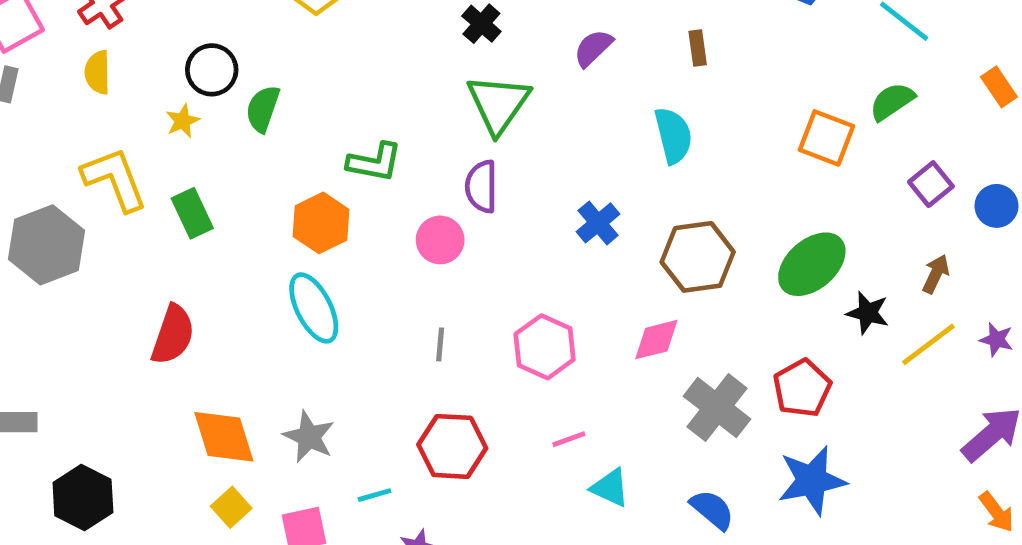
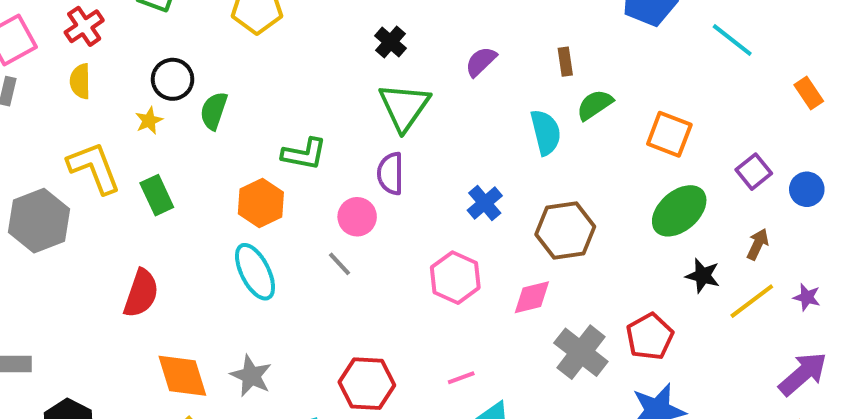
green semicircle: (892, 101) -> (595, 105), moved
green ellipse: (812, 264) -> (679, 211), moved
gray line: (440, 344) -> (339, 264), moved, turned -48
pink hexagon: (545, 347) -> (455, 278), moved

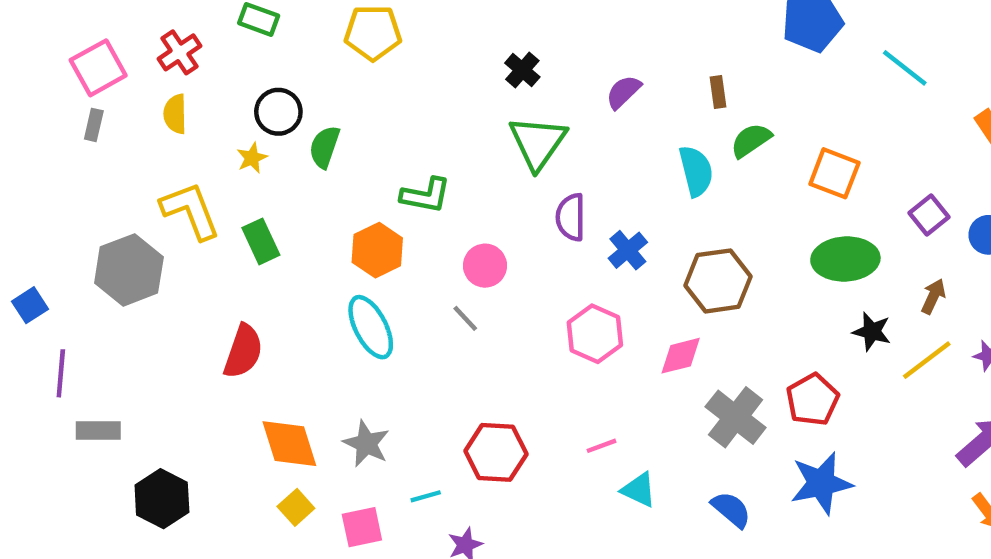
purple semicircle: (391, 174) -> (571, 217), moved
green ellipse: (679, 211) -> (845, 259), turned 38

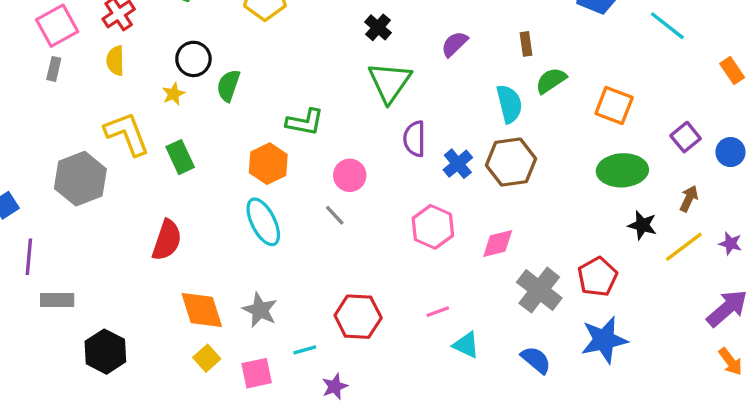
brown hexagon: (718, 281) -> (511, 162), moved

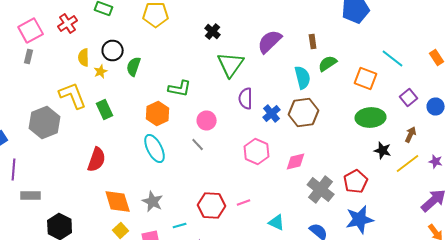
cyan line: (667, 26) -> (393, 58), moved
black cross: (378, 27) -> (213, 32), moved
purple semicircle: (454, 44) -> (270, 42), size x1.5
yellow semicircle: (115, 61) -> (84, 58), moved
pink line: (438, 312) -> (244, 202), moved

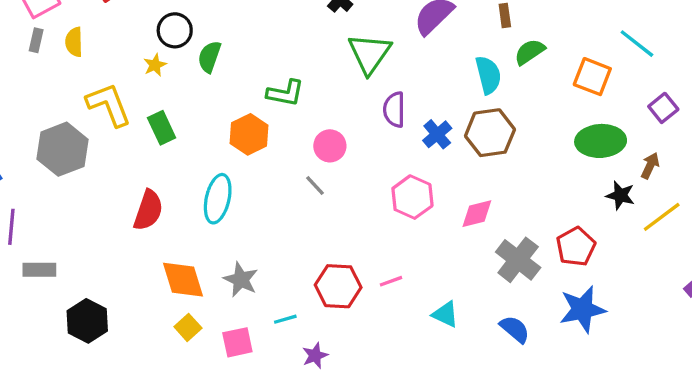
yellow semicircle: (84, 58) -> (74, 42), moved
brown arrow: (411, 134) -> (650, 166), moved
cyan ellipse: (155, 148) -> (218, 199), moved, turned 40

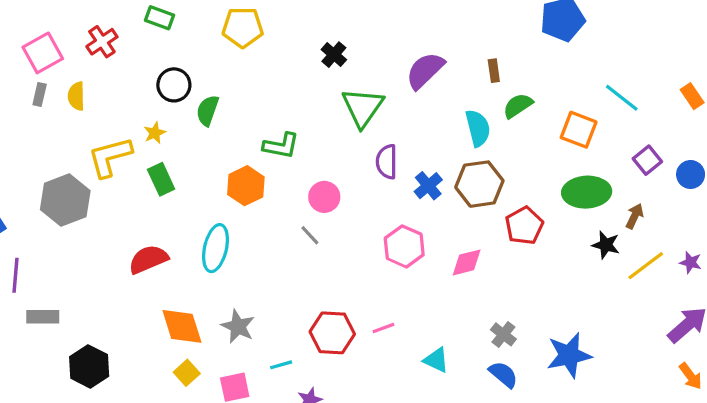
yellow star: (155, 65) -> (155, 133), moved
yellow L-shape: (109, 105) -> (110, 157), turned -84
red semicircle: (148, 210) -> (148, 259), turned -132
red pentagon: (576, 247) -> (524, 226), moved
gray cross: (518, 260) -> (503, 334), moved, size x0.6

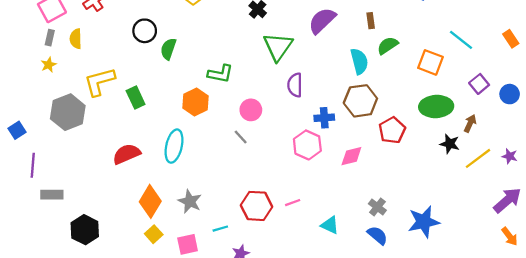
yellow star: (155, 133) -> (49, 65), moved
blue cross: (428, 186) -> (324, 118), moved, turned 36
orange diamond: (182, 326) -> (150, 201), turned 48

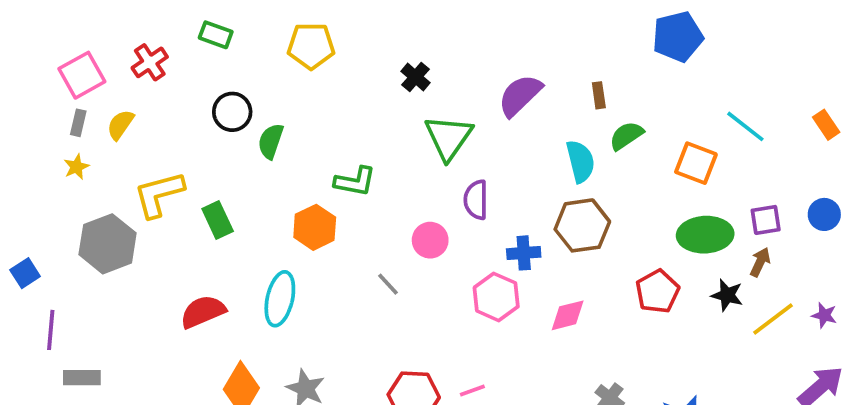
yellow semicircle: (76, 39) -> (120, 125), turned 36
purple square: (479, 84) -> (766, 220), moved, turned 30
pink circle: (251, 110) -> (430, 240), moved
red pentagon: (392, 130) -> (657, 291), moved

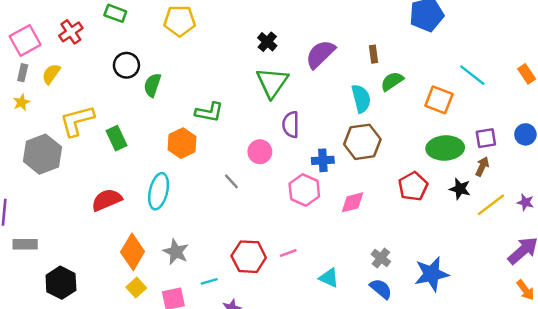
black cross: (416, 77) -> (267, 42), moved

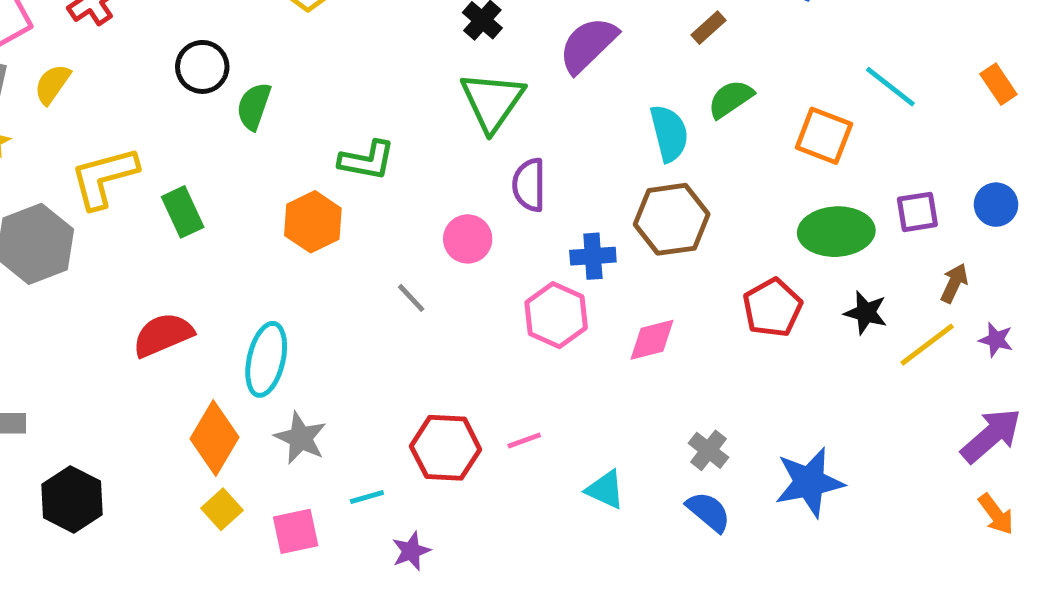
brown rectangle: (373, 54) -> (708, 28), moved, turned 56
brown arrow: (482, 167) -> (954, 283), moved
cyan ellipse: (159, 191) -> (266, 359), moved

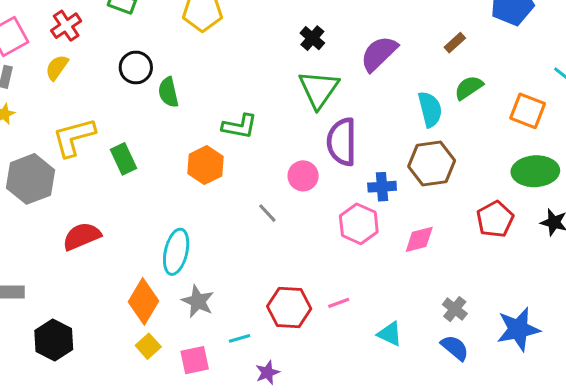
yellow semicircle: (52, 84) -> (57, 67), moved
green semicircle: (254, 106) -> (168, 92), turned -32
purple semicircle: (529, 185) -> (342, 142), size x1.4
red semicircle: (163, 335) -> (82, 236), moved

